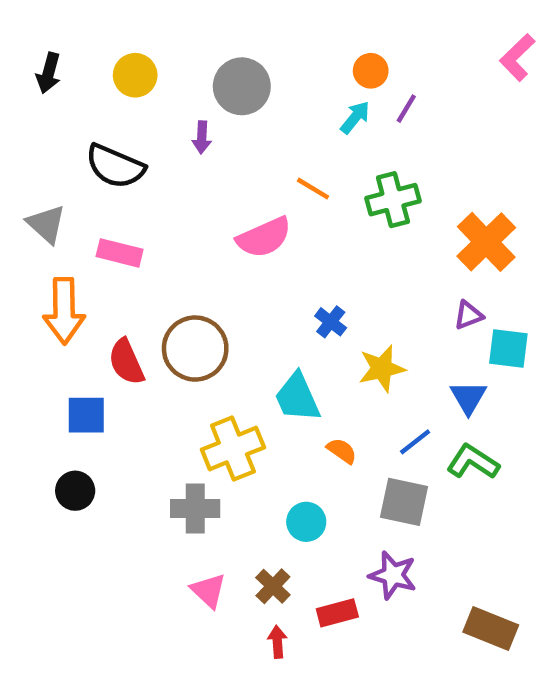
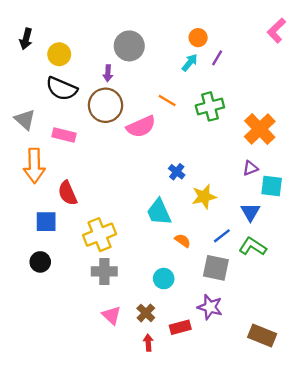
yellow circle: (135, 75) -> (59, 54), moved
brown circle: (195, 349) -> (105, 105), moved
yellow cross: (233, 449) -> (100, 235), moved

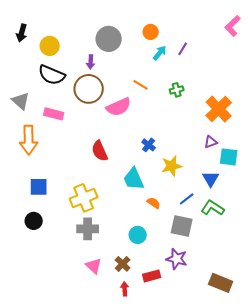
orange circle: (198, 38) -> (151, 32), moved
green cross: (210, 106) -> (177, 90), size x0.6
red semicircle: (68, 193) -> (100, 151), moved

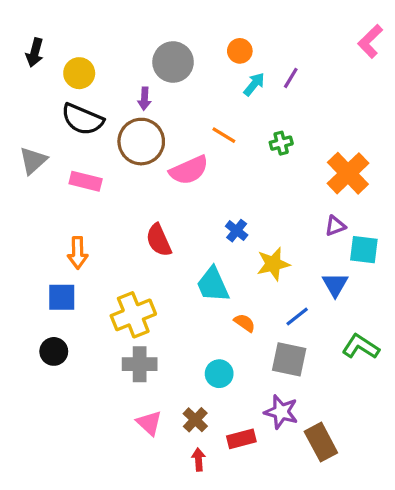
gray triangle: (21, 101) -> (33, 161), turned 36
orange arrow: (29, 140) -> (78, 253), moved, size x0.7
green L-shape: (213, 208) -> (361, 347), moved
brown rectangle: (221, 283) -> (321, 442), moved, turned 40

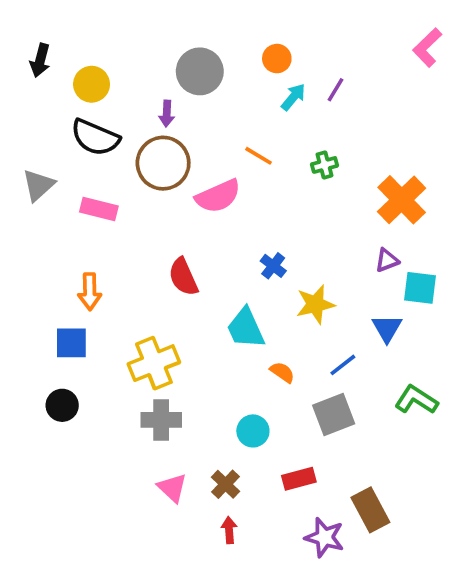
gray square: (289, 359) -> (334, 414), turned -33
purple star: (281, 412) -> (325, 537), moved
red rectangle: (241, 439) -> (299, 479), moved

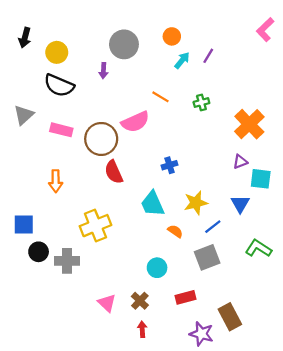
brown circle: (163, 163) -> (101, 139), moved
blue cross: (273, 266) -> (170, 165), turned 35
yellow star: (315, 304) -> (196, 203), moved
blue square: (71, 343) -> (24, 224), moved
gray cross: (161, 420) -> (67, 261), moved

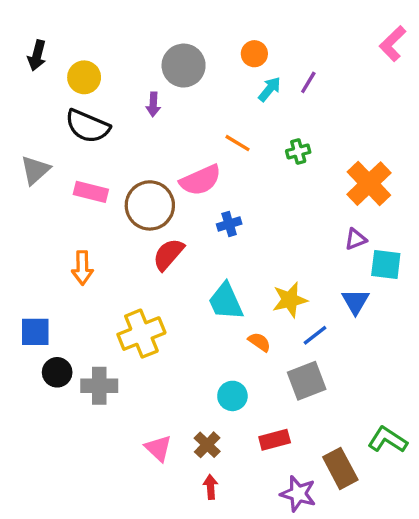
blue cross: (170, 165) -> (229, 224), moved
red semicircle: (114, 172) -> (168, 254), turned 65
green L-shape: (258, 248) -> (388, 440), moved

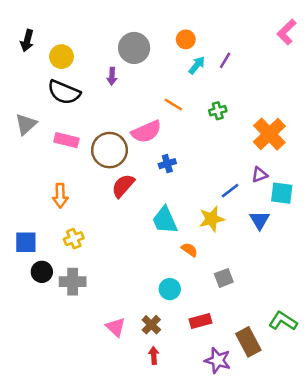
yellow cross: (141, 334) -> (74, 239), moved, size x0.6
blue line: (315, 335) -> (230, 191), moved
gray square: (307, 381) -> (224, 278), size x0.7

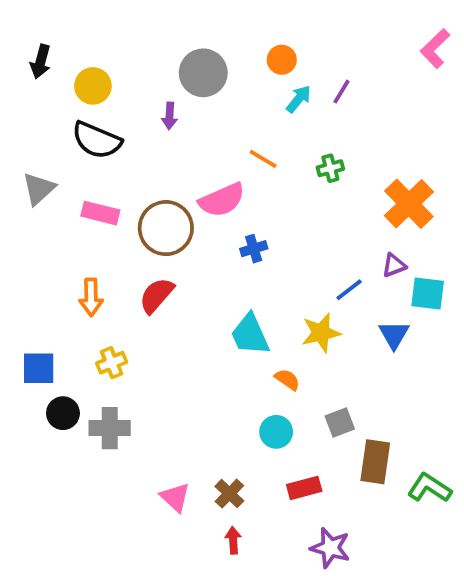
red semicircle: (123, 186) -> (156, 295), moved
cyan circle: (170, 289) -> (276, 432), moved
brown rectangle: (248, 342) -> (375, 462), moved, turned 36

